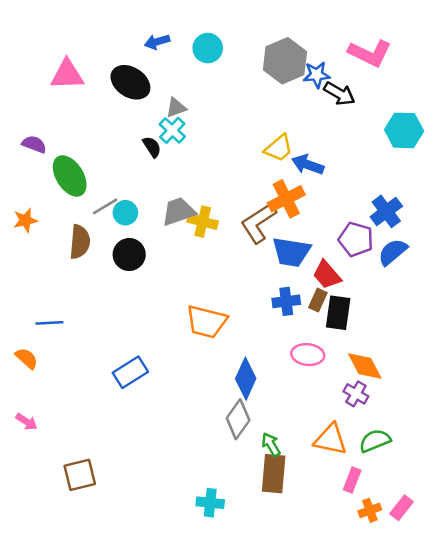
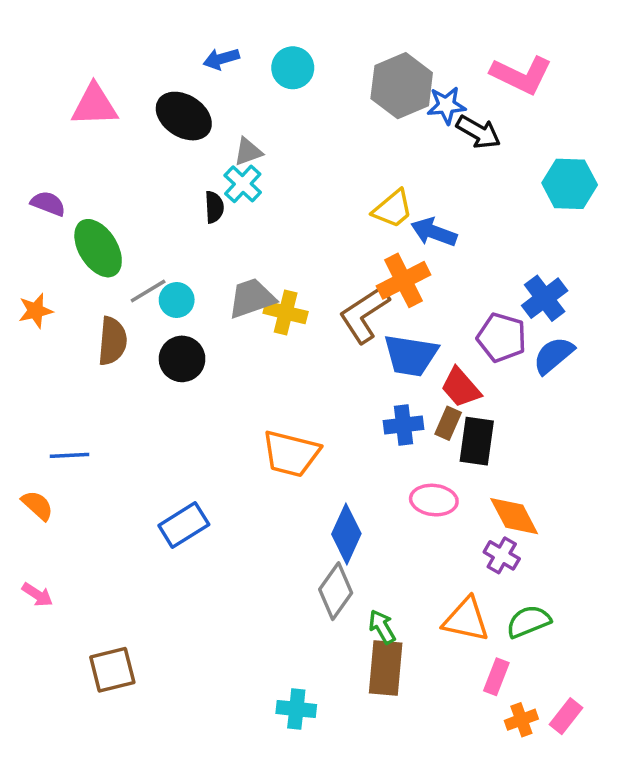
black semicircle: (152, 147) -> (214, 207), turned 30

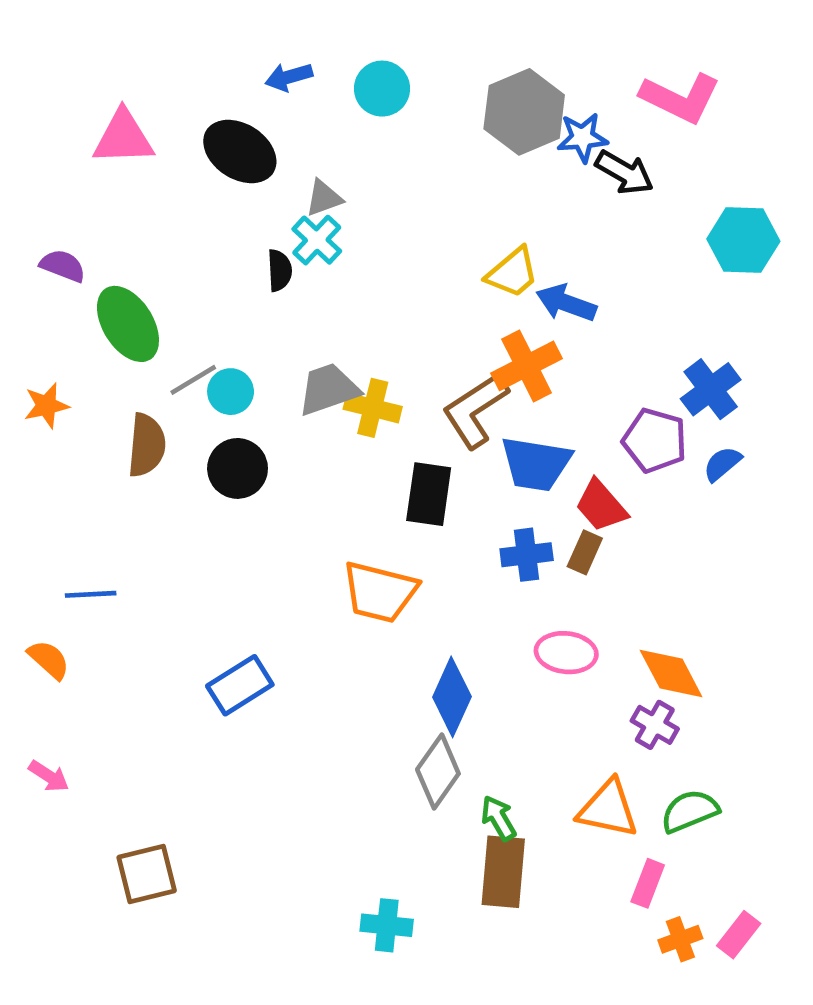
blue semicircle: (554, 355) -> (722, 464), size x0.7
black rectangle: (477, 441) -> (429, 494), moved

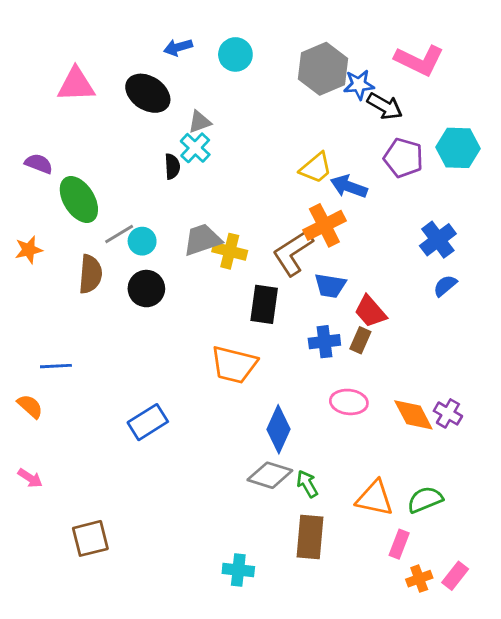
purple pentagon: (655, 441) -> (403, 158), moved
blue trapezoid: (536, 464) -> (330, 286), size x0.7
purple cross: (655, 725) -> (448, 413), moved
gray diamond: (438, 771) -> (270, 475), turned 72
green arrow: (499, 818) -> (307, 484), moved

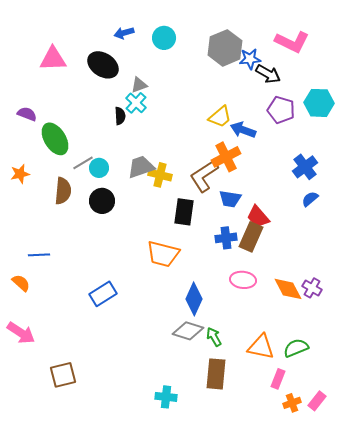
brown rectangle: (360, 340) -> (251, 237), size x1.6
pink arrow: (30, 478) -> (21, 333), size x1.6

